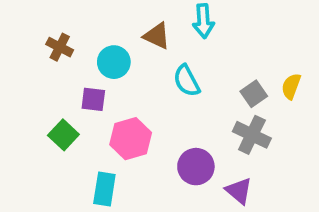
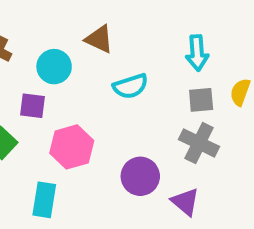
cyan arrow: (203, 21) -> (197, 53), moved
cyan semicircle: (187, 81) -> (130, 86), turned -80
gray square: (254, 94) -> (201, 100), turned 30

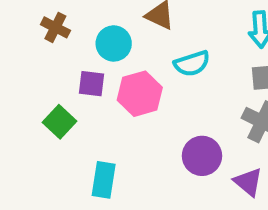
pink hexagon: (72, 147) -> (140, 94), moved

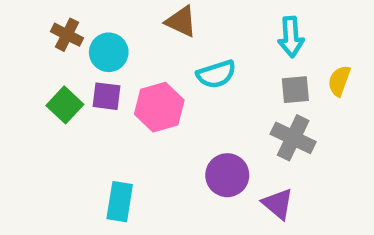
cyan circle: (114, 43) -> (109, 52), moved
green square: (59, 122) -> (65, 105), moved

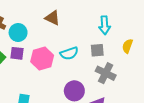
cyan semicircle: (216, 74) -> (69, 53), moved
gray square: (295, 90) -> (97, 50), moved

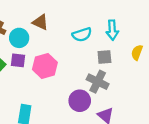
brown triangle: (52, 18) -> (40, 22), moved
cyan semicircle: (69, 53) -> (82, 35), moved
gray cross: (106, 73) -> (98, 82), moved

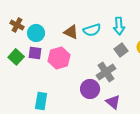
brown triangle: (40, 22) -> (71, 32), moved
gray square: (104, 57) -> (121, 50), moved, turned -32
gray cross: (98, 82) -> (106, 72), turned 30

